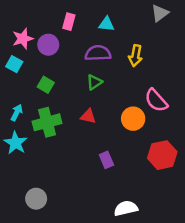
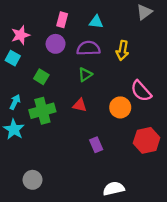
purple circle: (48, 45) -> (56, 44), moved

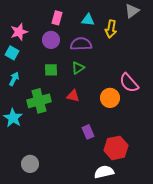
yellow arrow: (122, 50) -> (111, 29), moved
green square: (41, 77) -> (51, 70), moved, turned -32
cyan arrow: (15, 102) -> (14, 79), moved
red hexagon: (147, 140) -> (116, 148), moved

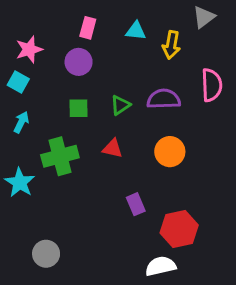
purple semicircle: (81, 44) -> (164, 99), moved
pink semicircle: (129, 83) -> (212, 85), moved, turned -140

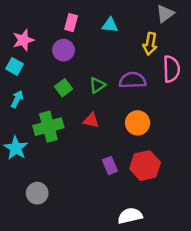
yellow arrow: (171, 45) -> (150, 44), moved
green square: (79, 108) -> (64, 88), turned -36
red hexagon: (179, 229) -> (145, 166), moved
gray circle: (46, 254) -> (37, 193), moved

